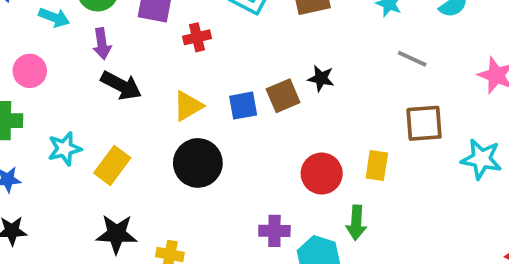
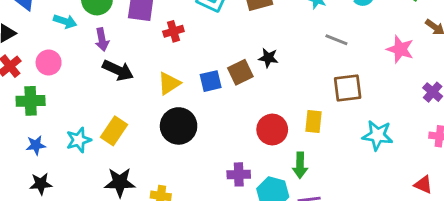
cyan star: (65, 149) -> (79, 140), moved
cyan star: (481, 159) -> (378, 135), moved

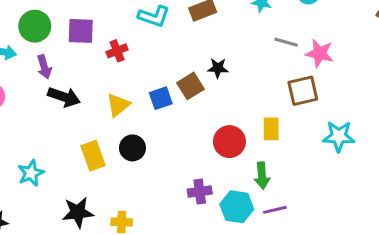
pink star: (400, 49) -> (320, 53), moved
black circle: (179, 126) -> (132, 148), size x0.7
yellow rectangle: (114, 131) -> (93, 156), moved, turned -48

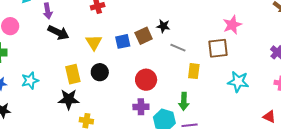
gray line: (286, 42) -> (178, 48), moved
pink star: (320, 53) -> (232, 25), turned 30
yellow triangle: (118, 105) -> (94, 42), turned -30
red circle: (229, 142) -> (146, 80), moved
black star: (78, 212) -> (69, 99), moved

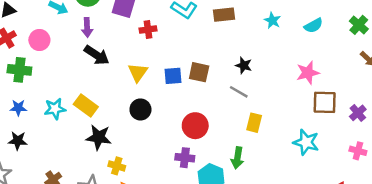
black star: (163, 26) -> (244, 65), moved
brown square: (144, 36) -> (199, 72), turned 30
brown square: (218, 48) -> (325, 102), moved
yellow rectangle: (73, 74) -> (86, 106), moved, turned -48

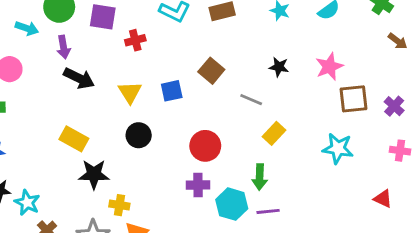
black star: (244, 65) -> (279, 67), moved
brown square: (199, 72) -> (211, 71), moved, turned 35
cyan star: (55, 109) -> (27, 203), moved, turned -30
yellow rectangle: (254, 123) -> (274, 133), turned 36

